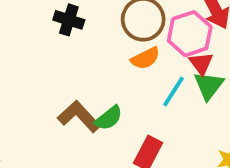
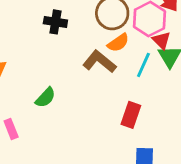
brown L-shape: (79, 116) -> (99, 62), moved
green semicircle: (109, 118) -> (45, 98), moved

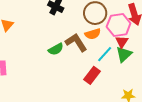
green semicircle: (45, 98) -> (56, 49), moved
red rectangle: (131, 115) -> (92, 75), moved

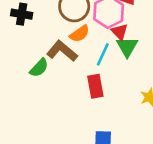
red rectangle: (92, 75) -> (95, 86), turned -30

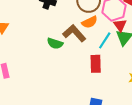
green semicircle: (39, 68) -> (55, 43), turned 56

